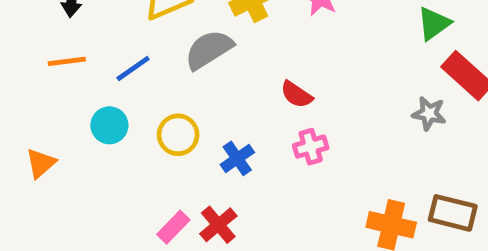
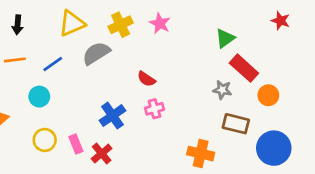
yellow circle: (178, 135) -> (45, 140), moved
blue cross: (237, 158) -> (112, 116), size x1.4
brown rectangle: (453, 213) -> (236, 124), moved
pink rectangle: (173, 227) -> (76, 144), moved, turned -66

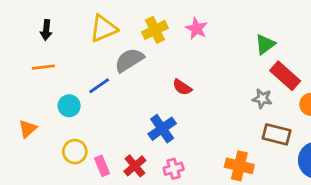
blue line: (53, 64) -> (99, 86), moved
pink cross: (154, 109) -> (174, 169), moved
blue cross: (112, 116) -> (162, 129), moved
pink rectangle: (76, 144) -> (102, 166), moved

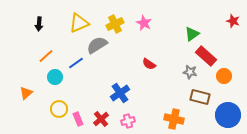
orange line: (43, 67) -> (46, 56), moved, turned -35
red semicircle: (182, 87) -> (149, 64), moved

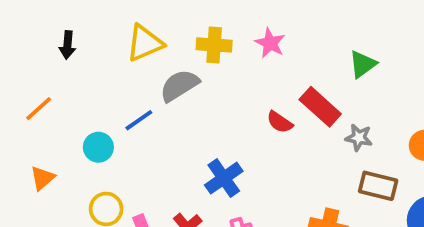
yellow cross: (115, 24) -> (214, 45), turned 30
orange line: (46, 56) -> (39, 109), moved
red rectangle: (206, 56) -> (320, 107), moved

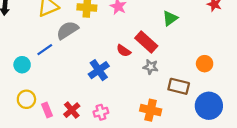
gray star: (359, 138) -> (151, 67), moved
blue cross: (224, 178) -> (99, 70), moved

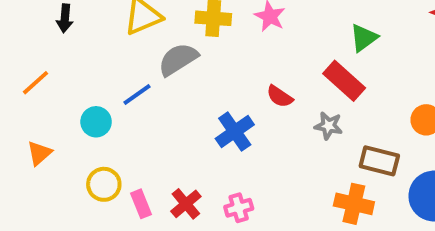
red rectangle: (146, 42) -> (344, 81), moved
orange cross: (151, 110) -> (354, 204), moved

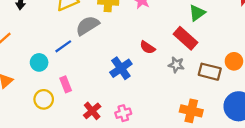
brown rectangle: (379, 161) -> (210, 72), moved
pink rectangle: (141, 204) -> (66, 84), moved

